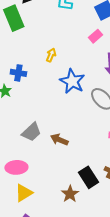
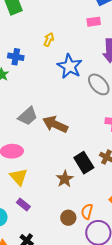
pink rectangle: (96, 36) -> (94, 22), turned 32
brown arrow: (59, 140) -> (55, 124), size x1.4
yellow triangle: (24, 193) -> (19, 177), turned -42

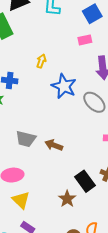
gray trapezoid: (28, 116) -> (26, 139), turned 60
brown arrow: (55, 124) -> (54, 145), size x0.7

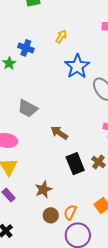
brown arrow: (54, 145) -> (59, 133), moved
brown star: (67, 199) -> (43, 189), moved

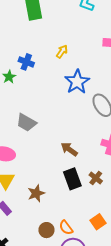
brown arrow: (59, 133) -> (69, 149), moved
brown star: (43, 189) -> (36, 193), moved
orange semicircle: (70, 212) -> (66, 228), turned -63

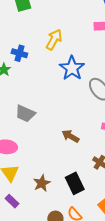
yellow arrow: (62, 52) -> (54, 40), size x1.5
black rectangle: (72, 179) -> (75, 183), moved

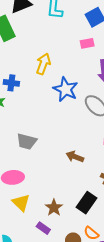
black rectangle: (75, 183) -> (87, 203), turned 70
purple rectangle: (12, 201) -> (43, 228), moved

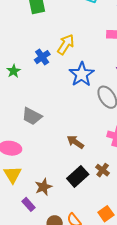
blue cross: (11, 83) -> (42, 57), moved, turned 35
black rectangle: (87, 203) -> (78, 176), moved

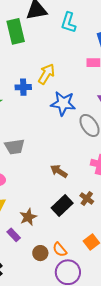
blue cross: (42, 57) -> (23, 87), turned 35
blue star: (82, 74) -> (63, 103), turned -30
gray trapezoid: (32, 116) -> (15, 147), turned -35

